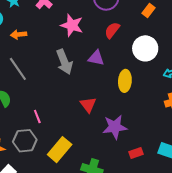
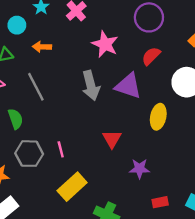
purple triangle: (96, 58) -> (128, 86), size x1.4
pink line: (37, 117) -> (61, 149), moved
purple star: (115, 127) -> (140, 169), size x0.7
gray hexagon: (25, 141) -> (29, 154), moved

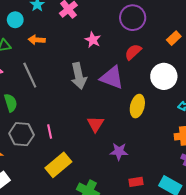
pink star: (105, 44) -> (93, 40), size x0.7

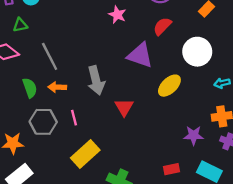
orange arrow: (37, 40) -> (57, 87), moved
gray arrow: (79, 76) -> (96, 80), moved
yellow ellipse: (137, 106) -> (169, 86), turned 35
purple star: (119, 151) -> (194, 135), moved

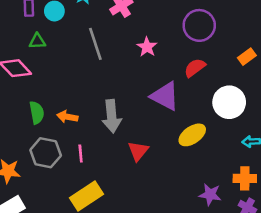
gray line: (50, 56) -> (95, 44), moved

